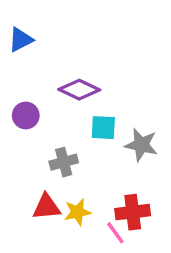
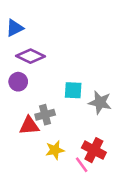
purple diamond: (79, 90) -> (30, 56), moved
red triangle: (46, 207) -> (29, 126), moved
red cross: (133, 212) -> (94, 150), turned 35

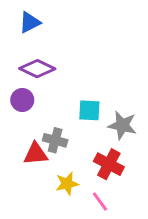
blue triangle: (15, 28) -> (30, 22), moved
gray cross: (45, 115) -> (55, 140), turned 30
red cross: (94, 150) -> (109, 164), moved

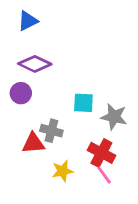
pink line: (100, 201) -> (104, 175), moved

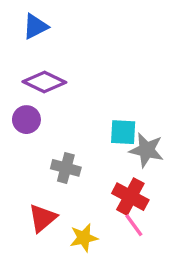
cyan square: (83, 103) -> (123, 132), moved
red triangle: (33, 143) -> (43, 218), moved, turned -35
yellow star: (63, 171) -> (84, 238), moved

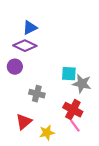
blue triangle: (35, 26) -> (30, 28), moved

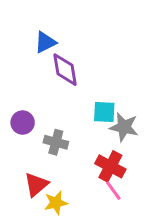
purple diamond: (25, 46) -> (65, 70), moved, turned 55
purple circle: (15, 67) -> (23, 123), moved
yellow star: (47, 133) -> (56, 203), moved

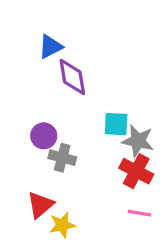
purple circle: (23, 123) -> (44, 136), moved
red cross: (110, 166) -> (136, 171), moved
pink line: (113, 191) -> (140, 213), moved, turned -45

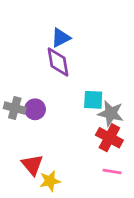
blue triangle: (50, 47) -> (61, 38), moved
gray cross: (62, 158) -> (15, 108), moved
red triangle: (40, 205) -> (32, 165), turned -30

